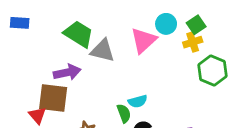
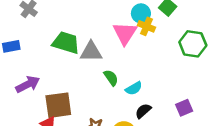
yellow cross: (193, 42) -> (146, 26), moved, turned -35
purple arrow: (67, 72) -> (28, 84), moved
green semicircle: (124, 113) -> (111, 78), moved

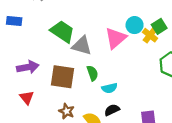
yellow cross: (146, 26) -> (150, 35), moved
purple arrow: (28, 84) -> (28, 67), moved
brown square: (58, 105) -> (63, 77), moved

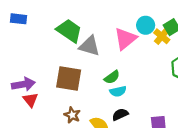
purple arrow: (28, 67) -> (23, 84), moved
green semicircle: (92, 73) -> (112, 77), moved, turned 72

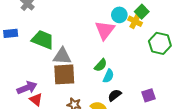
green trapezoid: (69, 31) -> (43, 40), moved
gray triangle: (89, 46) -> (62, 56), moved
cyan semicircle: (118, 91) -> (108, 76), turned -40

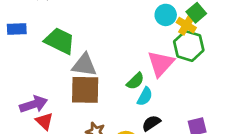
pink triangle: (105, 30) -> (161, 63), moved
green hexagon: (160, 43) -> (189, 46), moved

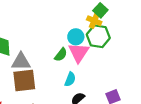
cyan circle: (166, 15) -> (76, 37), moved
green semicircle: (135, 81) -> (61, 55), moved

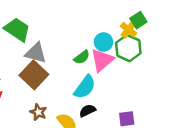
cyan semicircle: (70, 79) -> (85, 87), size x1.5
brown square: (24, 80) -> (34, 75), turned 35

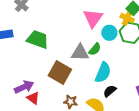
gray triangle: (36, 53) -> (80, 53), moved
pink triangle: (102, 60) -> (93, 18), moved

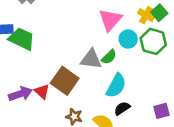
yellow cross: (127, 18) -> (146, 15), moved
green trapezoid: (38, 39) -> (22, 39), moved
red triangle: (33, 98) -> (42, 91), moved

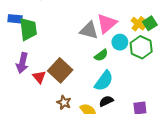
green trapezoid: (22, 39) -> (28, 29), turned 50
gray triangle: (91, 59) -> (89, 30), moved
purple arrow: (20, 94) -> (22, 63), moved, turned 114

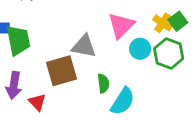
gray triangle: (89, 30) -> (84, 46), moved
green semicircle: (101, 55) -> (103, 83), moved, turned -56
brown square: (60, 70) -> (62, 71), moved, turned 35

